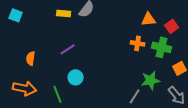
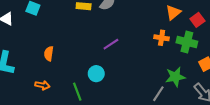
orange triangle: (149, 19) -> (173, 12), turned -35
purple line: (68, 49) -> (111, 44), moved
orange arrow: (25, 88) -> (42, 85), size x0.6

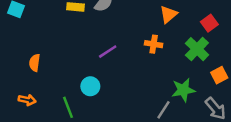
orange triangle: (173, 12) -> (168, 14), moved
orange cross: (162, 38) -> (154, 44), moved
green cross: (187, 42) -> (197, 49), turned 30

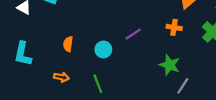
cyan circle: (90, 86) -> (103, 50), moved
green star: (183, 90) -> (170, 65), moved, turned 30

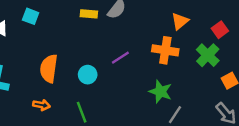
orange cross: (174, 27) -> (165, 50), size x1.5
orange semicircle: (68, 44) -> (49, 69), size x1.6

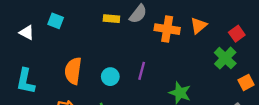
orange cross: (165, 50) -> (167, 29), moved
purple line: (120, 58) -> (142, 71), moved, turned -42

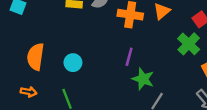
purple line: (142, 71) -> (129, 57), moved

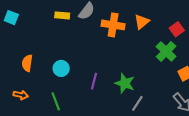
orange semicircle: (36, 57) -> (27, 63), size x0.7
purple line: (129, 57) -> (94, 81), moved

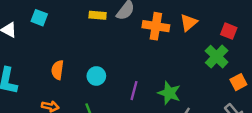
red square: (177, 29) -> (229, 31), turned -32

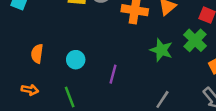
green star: (169, 93) -> (161, 50), moved

